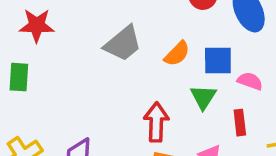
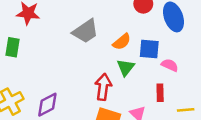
green triangle: (203, 97) -> (126, 67), moved

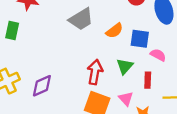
green triangle: (126, 67) -> (125, 66), moved

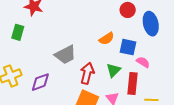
gray trapezoid: (81, 19) -> (65, 55), moved
red rectangle: (148, 80) -> (132, 83), size x1.5

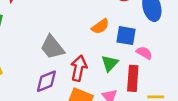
gray trapezoid: (65, 55) -> (52, 47), turned 80
purple diamond: (40, 82) -> (46, 81), moved

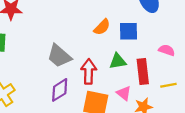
pink semicircle: (144, 53) -> (167, 50), moved
green triangle: (110, 63) -> (118, 61), turned 48

